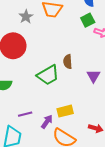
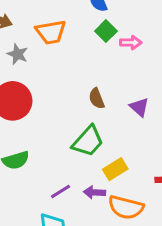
green trapezoid: (48, 75) -> (88, 141), moved
purple arrow: (47, 122) -> (94, 192), turned -104

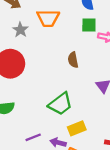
green square: (106, 31) -> (89, 25), turned 35
brown semicircle: (97, 98) -> (73, 60), moved

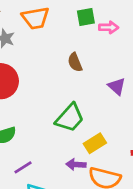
purple line: (33, 137) -> (23, 167), moved

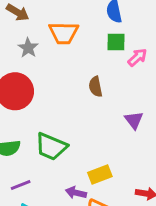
pink arrow: (109, 27) -> (137, 57), turned -54
green trapezoid: (70, 118) -> (51, 147), moved, turned 60

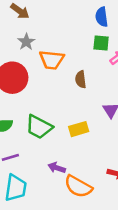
orange trapezoid: (64, 33) -> (52, 60), moved
yellow rectangle: (100, 174) -> (79, 129), moved

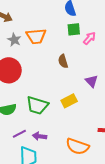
orange trapezoid: (52, 60) -> (36, 36), moved
purple arrow: (57, 168) -> (40, 136), moved

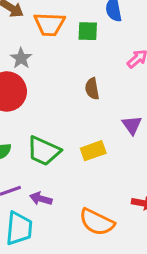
green square: (74, 29) -> (88, 31), moved
orange trapezoid: (36, 36) -> (49, 24), moved
gray star: (14, 40) -> (21, 58), moved

